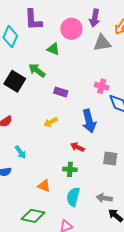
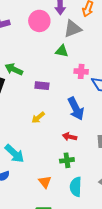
green triangle: (53, 49) -> (62, 51), moved
cyan arrow: (20, 152) -> (14, 154), size x1.5
orange triangle: (44, 186) -> (45, 182), turned 40

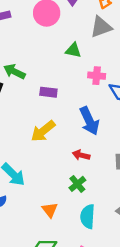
gray triangle: (73, 29) -> (101, 27), moved
yellow arrow: (38, 118) -> (43, 131), size x1.5
green cross: (67, 160) -> (77, 184), turned -32

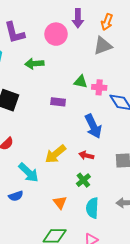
green triangle: (73, 50) -> (81, 82), moved
green arrow: (14, 72) -> (34, 64), moved, turned -30
yellow arrow: (43, 131) -> (55, 154), moved

